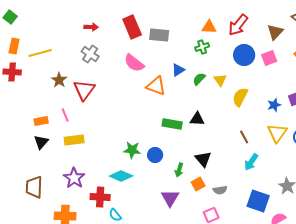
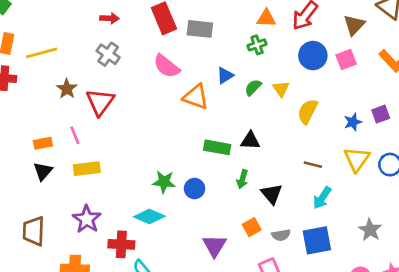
brown line: (244, 137) -> (313, 165), turned -48
black triangle: (203, 159) -> (272, 194), moved
green arrow: (179, 170) -> (242, 179), moved
blue square: (258, 201) -> (317, 240), moved, turned -30

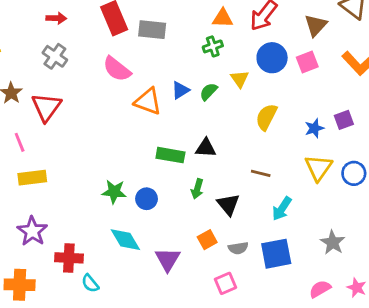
blue triangle: (225, 75) -> (180, 90), moved
yellow triangle: (281, 89) -> (240, 79), moved
brown line: (313, 165) -> (261, 173), moved
cyan diamond: (149, 216) -> (125, 240), moved, turned 36

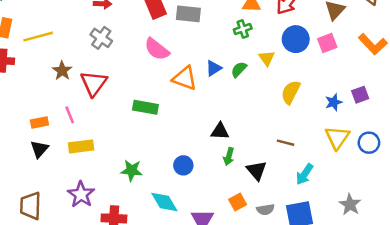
black triangle: (206, 148) -> (220, 131), moved
green rectangle: (170, 155) -> (145, 107), moved
green star: (114, 192) -> (132, 170), moved

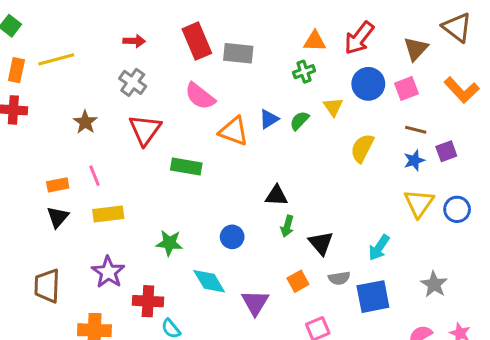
yellow line: (38, 37) -> (56, 59), moved
red triangle: (94, 83) -> (145, 130), moved
brown line: (286, 143) -> (416, 130), moved
gray semicircle: (265, 210) -> (339, 278), moved

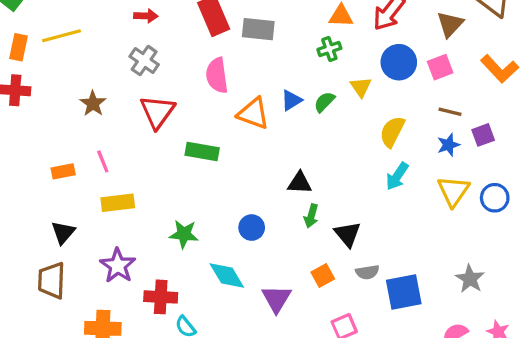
pink semicircle: (200, 96) -> (217, 75), turned 44
black triangle: (58, 217) -> (63, 232), moved
cyan arrow: (379, 248) -> (397, 176), moved

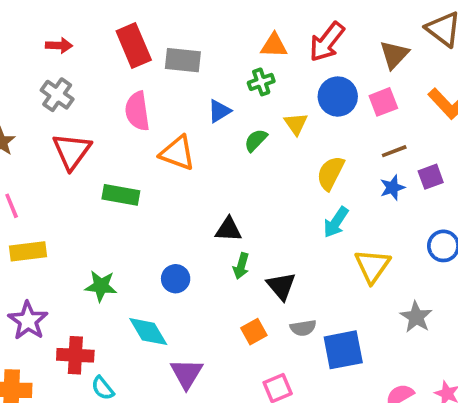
blue triangle: (291, 100) -> (219, 111), moved
brown line: (450, 112) -> (394, 151), turned -35
yellow triangle: (453, 191) -> (372, 266), moved
gray star: (470, 279) -> (416, 317), moved
purple triangle: (276, 299) -> (187, 373), moved

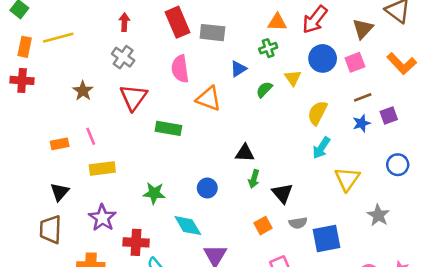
red arrow: (59, 45) -> (124, 22), turned -90

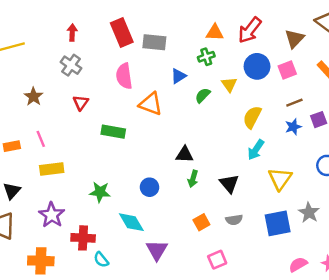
red triangle: (133, 97) -> (81, 103), size x0.6
black triangle: (282, 193) -> (229, 184), moved
blue square: (326, 239) -> (278, 223), moved

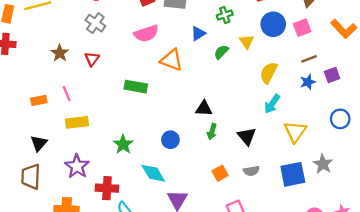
pink semicircle: (124, 76) -> (146, 33), turned -100
red triangle: (81, 103) -> (92, 59), moved
green star: (100, 192) -> (123, 144), turned 30

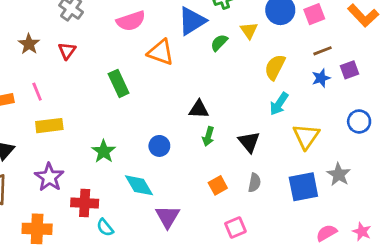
blue triangle: (198, 33) -> (192, 21), size x1.6
green rectangle: (136, 87) -> (119, 83), turned 55
gray semicircle: (251, 171) -> (254, 183), turned -70

